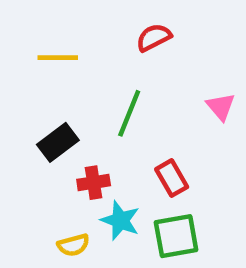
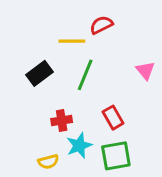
yellow line: (58, 58) -> (72, 41), moved
black rectangle: (58, 142) -> (40, 73), moved
cyan star: (120, 220) -> (79, 145), turned 30

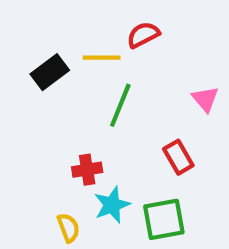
black rectangle: (40, 73) -> (50, 72), moved
red rectangle: (113, 118) -> (178, 157), moved
yellow semicircle: (48, 162) -> (68, 228), turned -96

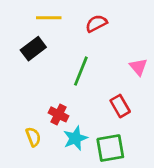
yellow line: (102, 58) -> (49, 18), moved
red cross: (87, 170) -> (59, 114), turned 36
yellow semicircle: (68, 228) -> (33, 137), moved

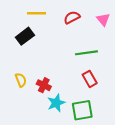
pink triangle: (138, 67) -> (103, 19), moved
green line: (81, 71) -> (86, 53), moved, turned 60
yellow semicircle: (33, 137) -> (21, 80), moved

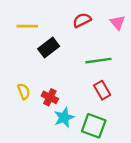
yellow line: (36, 13) -> (27, 26), moved
black rectangle: (25, 36) -> (49, 47), moved
green square: (82, 110) -> (94, 126), turned 30

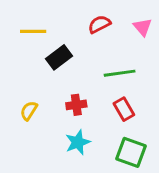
yellow semicircle: (24, 91) -> (29, 111), turned -126
red cross: (50, 97) -> (76, 105), moved, turned -35
green square: (94, 126) -> (131, 152), moved

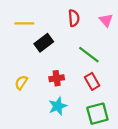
red semicircle: (99, 24) -> (74, 18), turned 112
green line: (120, 73) -> (89, 55), turned 45
green square: (131, 152) -> (97, 114), turned -35

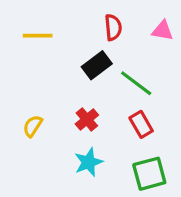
pink triangle: (106, 20) -> (162, 31), turned -40
black rectangle: (44, 43) -> (97, 65), moved
red cross: (57, 78) -> (87, 119), turned -32

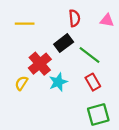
red cross: (87, 119) -> (40, 64), moved, size x1.5
cyan star: (89, 162) -> (58, 82), moved

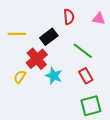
yellow line: (25, 24) -> (17, 34), moved
black rectangle: (64, 43) -> (49, 37), moved
cyan star: (58, 82) -> (54, 76), turned -30

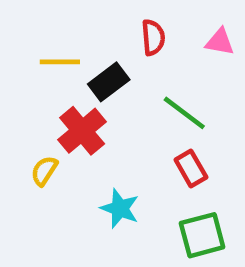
yellow line: (17, 34) -> (60, 62), moved
cyan star: (54, 76) -> (120, 209), moved

